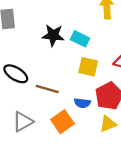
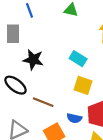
black star: (53, 35) -> (33, 60), moved

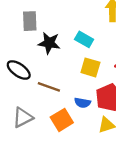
gray rectangle: (13, 34) -> (30, 21), moved
black star: (33, 60) -> (49, 43), moved

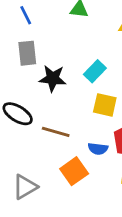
cyan rectangle: (84, 39) -> (95, 71), turned -72
gray triangle: (23, 118) -> (25, 187), moved

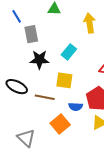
gray rectangle: (27, 53) -> (31, 34), moved
yellow square: (105, 105) -> (64, 80), moved
gray triangle: (25, 187) -> (26, 138), turned -42

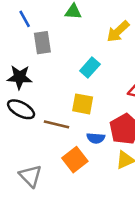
yellow arrow: (90, 23) -> (118, 31), turned -126
black star: (39, 60) -> (20, 77), moved

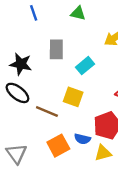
gray rectangle: (42, 43) -> (56, 49), moved
blue semicircle: (96, 138) -> (82, 139), moved

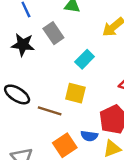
gray rectangle: (56, 49) -> (53, 33), moved, turned -30
black star: (21, 64) -> (23, 45), moved

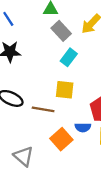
gray rectangle: (53, 33) -> (61, 31), moved

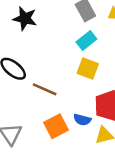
yellow square: (65, 90) -> (88, 69), moved

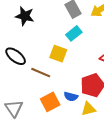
yellow square: (88, 69) -> (58, 54), moved

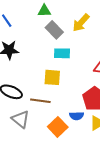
cyan rectangle: (74, 33) -> (62, 53), turned 56
gray triangle: (14, 108) -> (21, 119), moved

